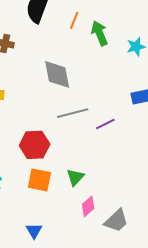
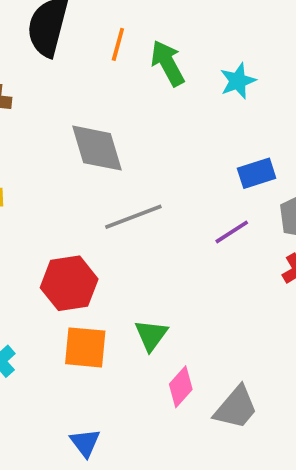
purple line: (105, 124) -> (232, 232), moved

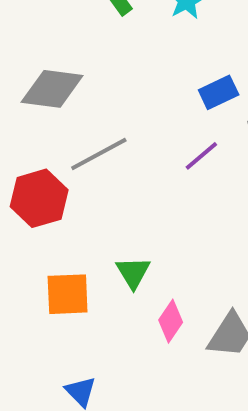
gray diamond: (97, 148) -> (52, 89), turned -58
red hexagon: (69, 283) -> (39, 198), moved

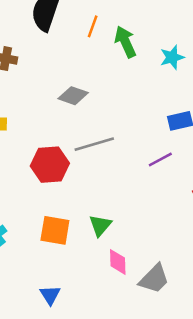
gray diamond: (52, 89) -> (73, 96), size x0.7
pink diamond: (171, 321) -> (118, 262), turned -48

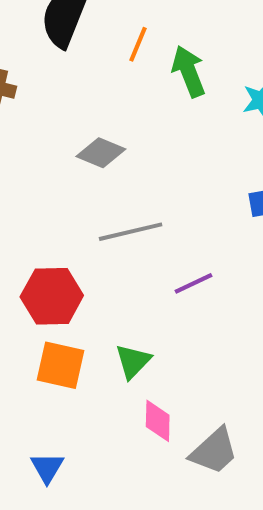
purple line: (160, 159) -> (193, 283), moved
red hexagon: (50, 165) -> (52, 296), moved

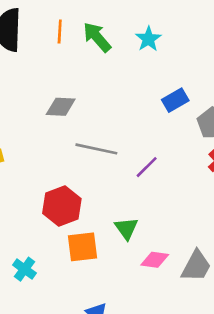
gray line: (131, 232) -> (96, 149), turned 45
pink diamond: (158, 421) -> (155, 260), turned -64

